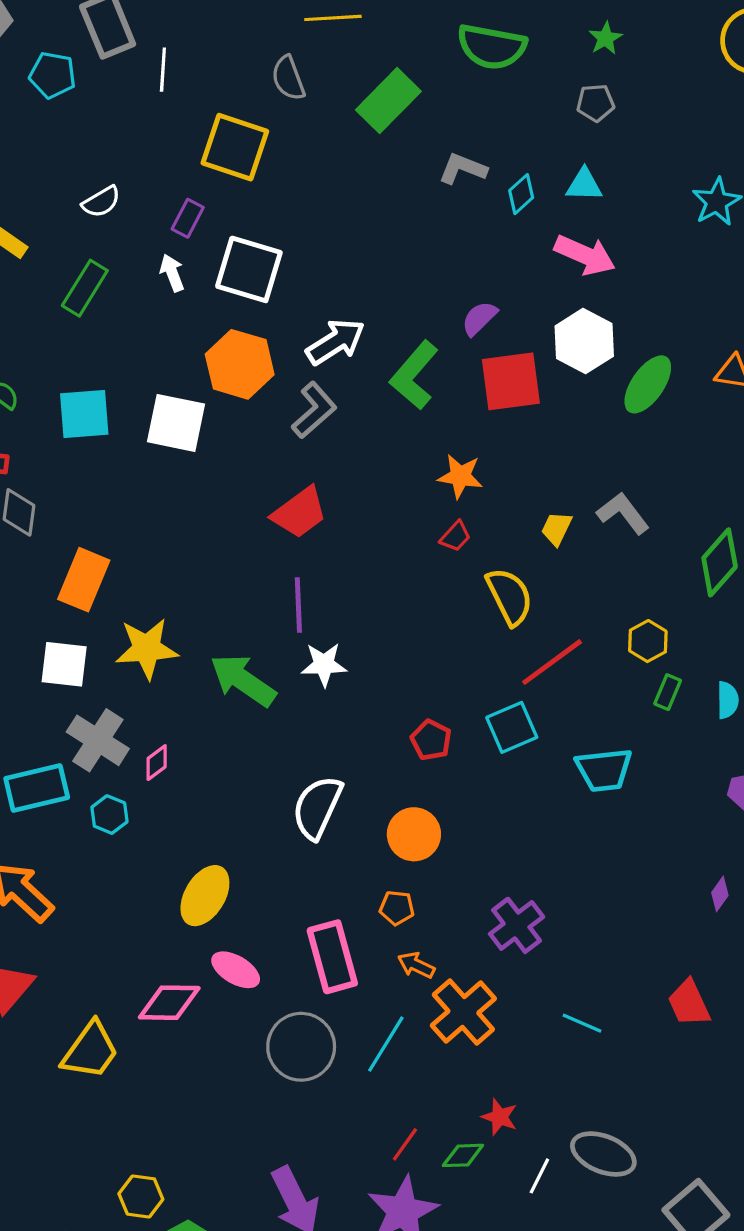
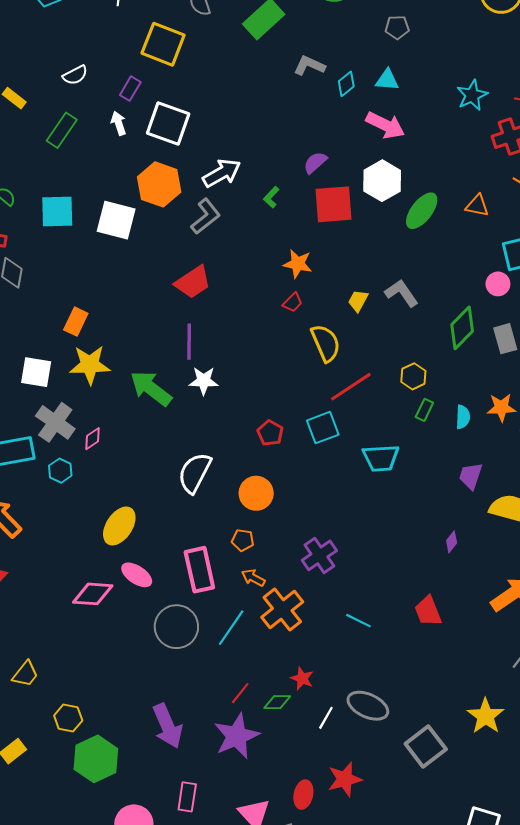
green L-shape: (414, 375) -> (271, 197), size x0.5
orange rectangle: (84, 580) -> (76, 322), moved, size x0.7
yellow trapezoid: (90, 1051) -> (25, 674), moved, size x0.7

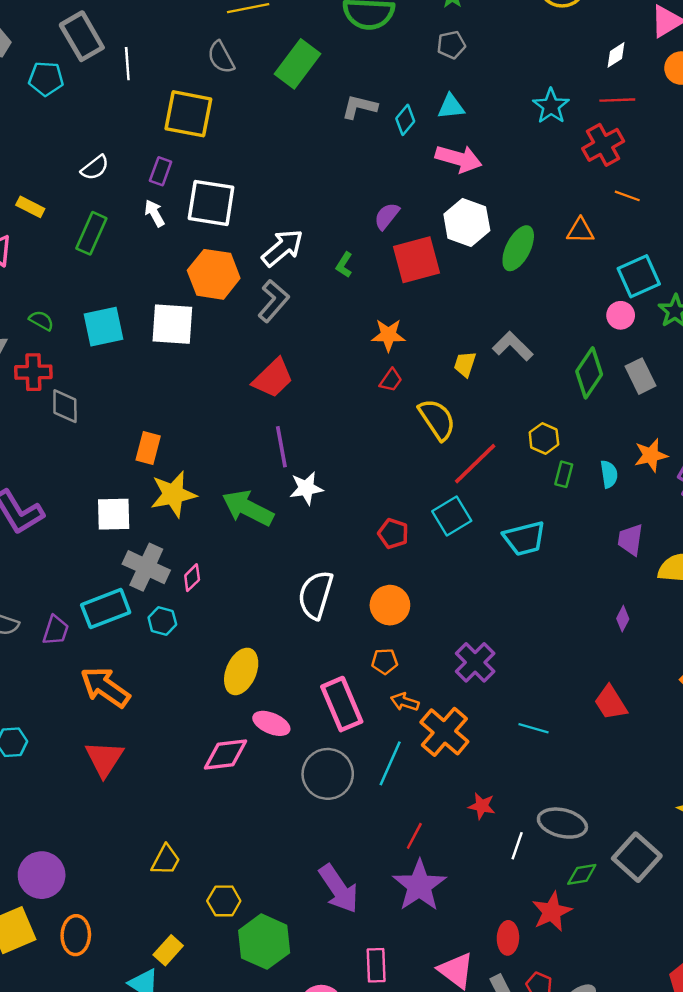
green diamond: (277, 702) -> (582, 874), moved

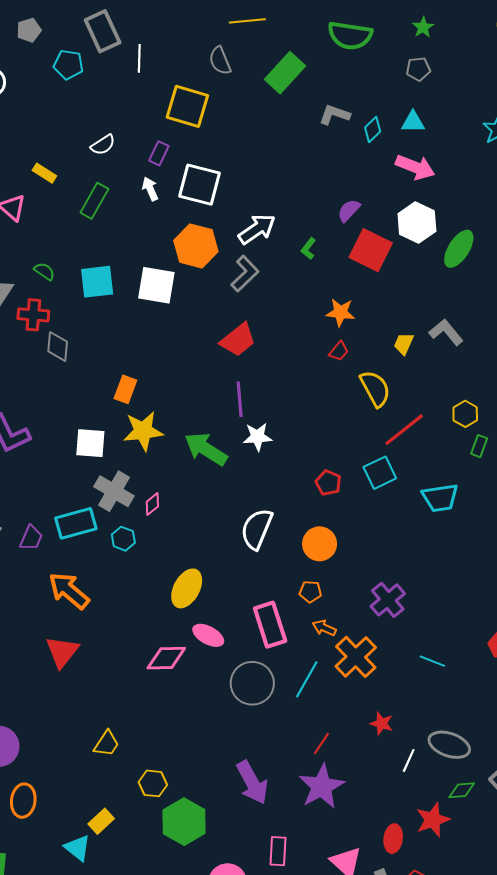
red square: (416, 260) -> (371, 250), turned 36

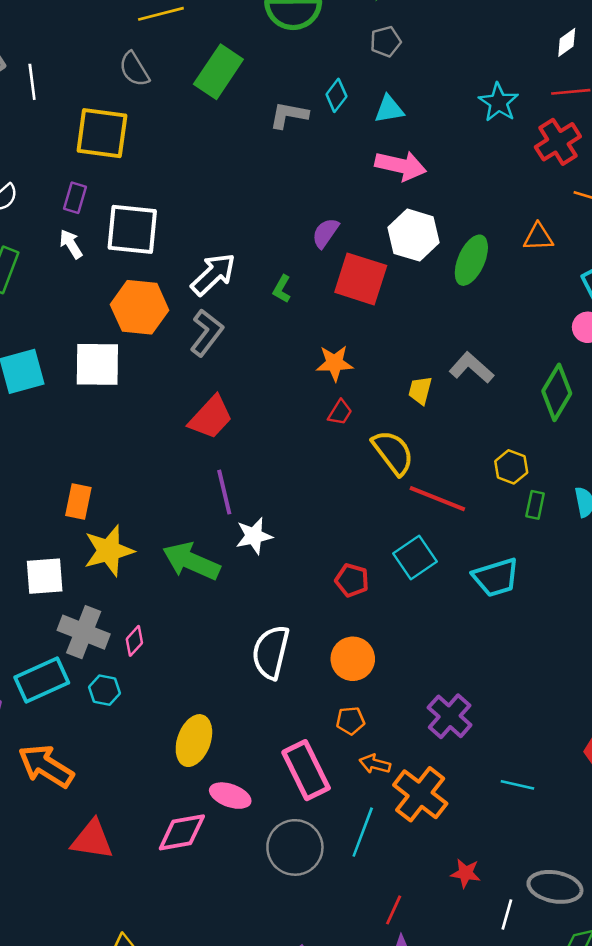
cyan diamond: (373, 130) -> (336, 95), moved
red line: (404, 430) -> (437, 499), turned 69
red triangle: (62, 652) -> (92, 840), moved, turned -51

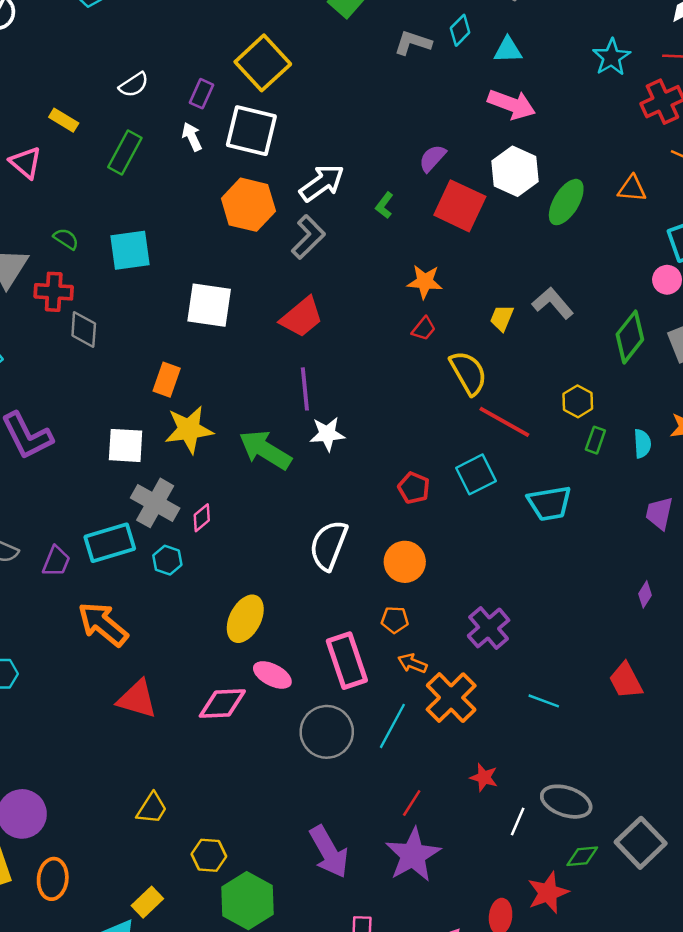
yellow square: (102, 133) -> (263, 63), moved, turned 32
white square: (97, 364) -> (209, 305), moved

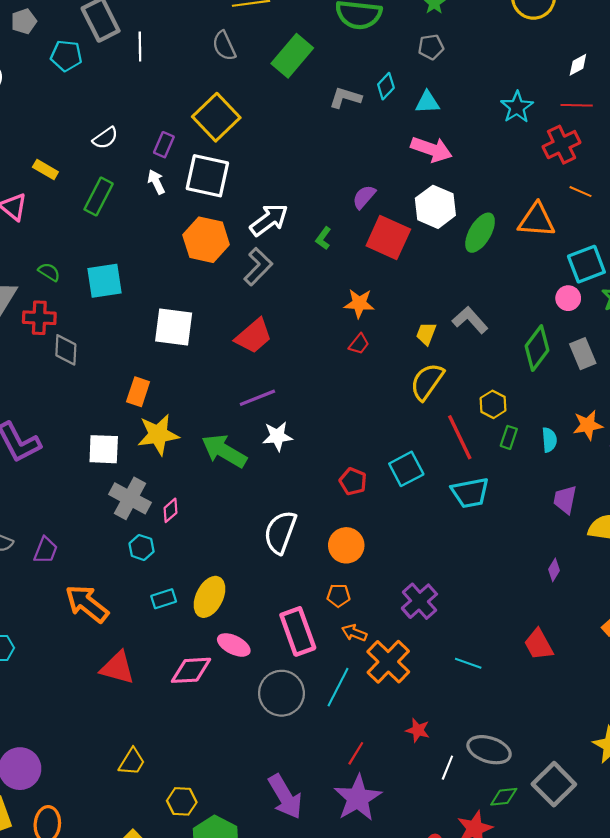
orange triangle: (632, 189) -> (537, 220), size x1.5
yellow semicircle: (468, 373) -> (427, 382), moved, turned -114
purple line: (305, 389) -> (257, 398), turned 75
red line: (504, 422) -> (460, 437), moved, turned 36
cyan rectangle: (110, 543) -> (164, 599), moved, size x0.6

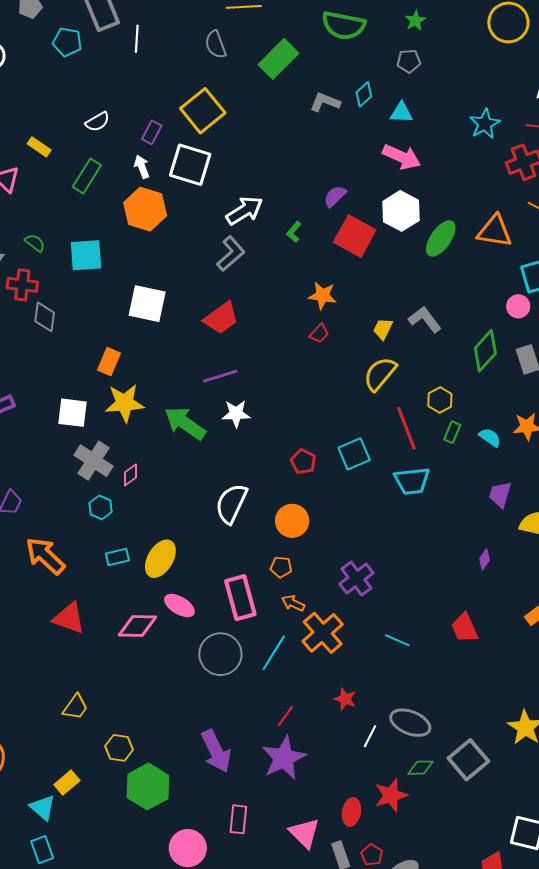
orange hexagon: (206, 240) -> (145, 209), moved
cyan semicircle: (549, 440) -> (490, 437), turned -55

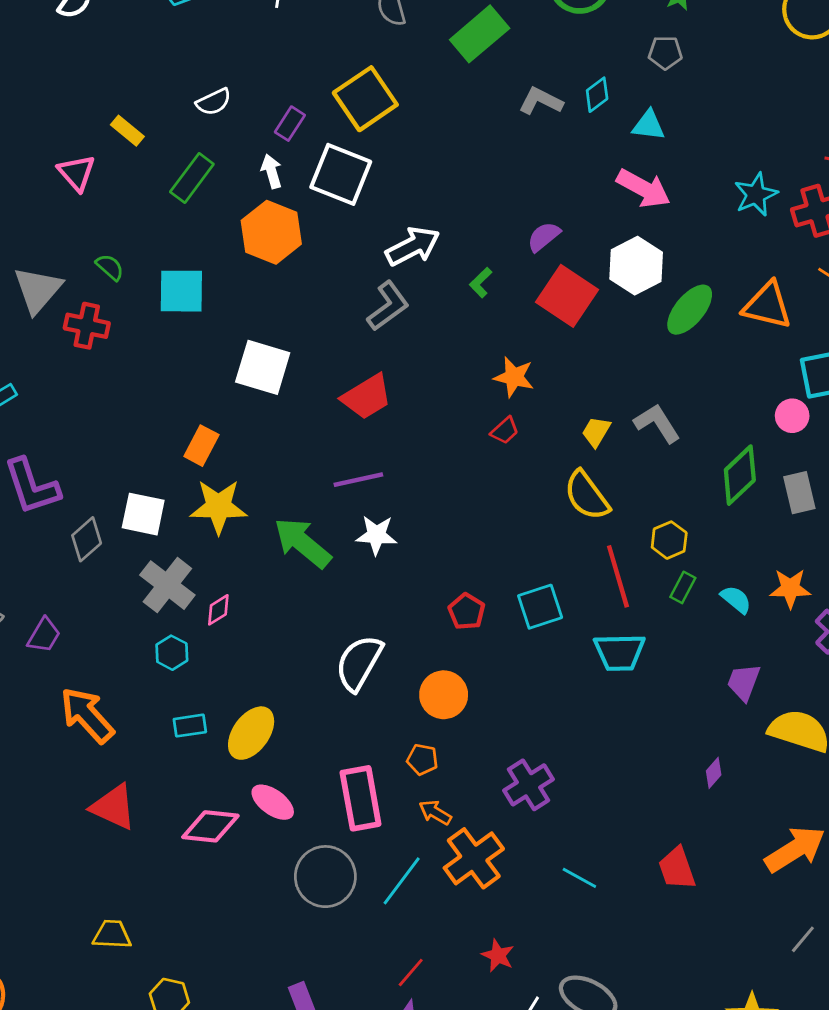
cyan star: (485, 124) -> (756, 194), moved
gray diamond: (45, 317) -> (87, 539), moved, turned 36
yellow semicircle: (380, 374) -> (587, 495), turned -81
yellow trapezoid: (75, 707) -> (112, 935), turned -128

